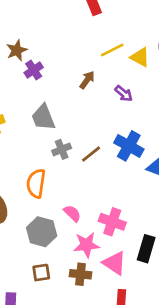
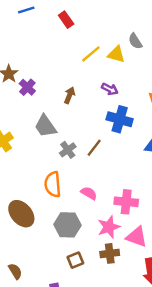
brown arrow: (87, 80) -> (69, 95), moved
blue cross: (129, 146) -> (120, 119), moved
pink semicircle: (72, 213) -> (89, 193), moved

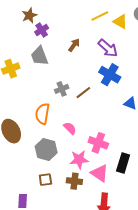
purple arrow: (110, 89) -> (108, 48), size x1.5
gray trapezoid: (45, 126) -> (39, 56), moved

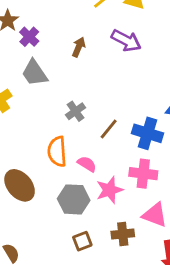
blue cross: (110, 75) -> (147, 133), moved
brown line: (83, 93) -> (109, 129), moved
pink semicircle: (70, 128) -> (87, 164), moved
pink star: (79, 160) -> (110, 190), moved

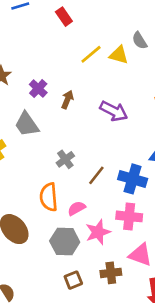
purple cross: (29, 37) -> (38, 89), moved
purple arrow: (126, 41) -> (114, 111), moved
pink semicircle: (87, 164) -> (77, 208), turned -60

